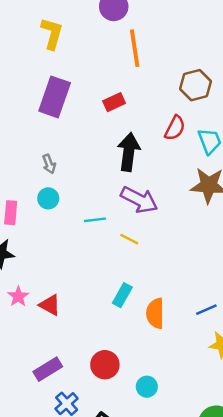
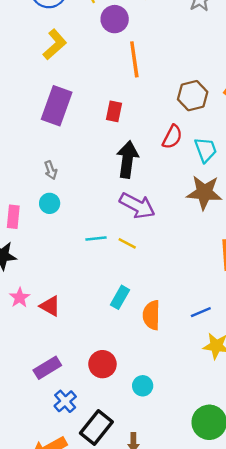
yellow L-shape: (52, 33) -> (55, 44), turned 32
red rectangle: (114, 102) -> (114, 111), turned -54
cyan line: (95, 220) -> (96, 238), moved

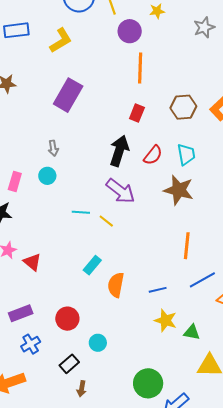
yellow L-shape: (55, 44) -> (61, 40), moved
red rectangle: (114, 111) -> (137, 113), moved
red semicircle: (172, 137) -> (153, 155), moved
black rectangle: (96, 427) -> (69, 364), moved, size x0.7

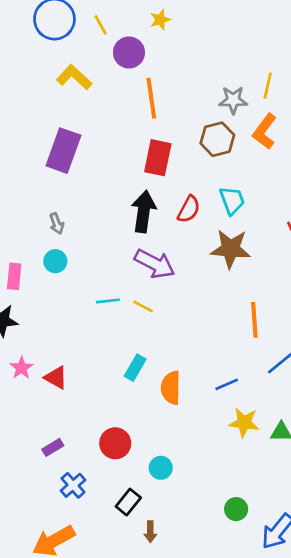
gray star: (204, 27) -> (233, 100), moved, turned 30
yellow L-shape: (61, 40) -> (74, 77), moved, turned -96
red rectangle: (137, 113) -> (158, 158), size x1.5
purple rectangle: (21, 313) -> (53, 447), size x0.7
green circle: (148, 383) -> (236, 509), size x0.6

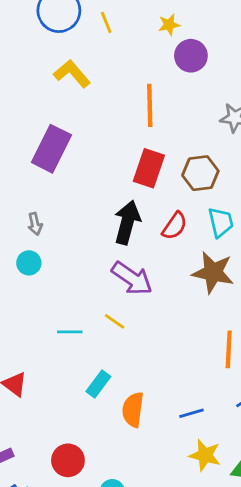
purple circle: (129, 53) -> (191, 56), moved
brown hexagon: (217, 139) -> (200, 173), moved
cyan line: (108, 301) -> (70, 332), moved

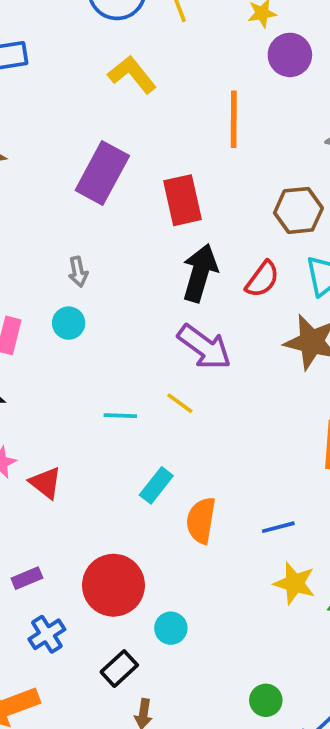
red rectangle: (149, 168) -> (182, 200), moved, turned -33
red circle: (68, 460) -> (113, 585), size x1.4

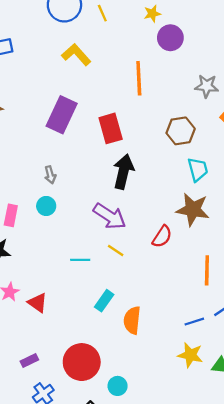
red semicircle: (262, 279) -> (162, 237), moved
purple arrow: (204, 347) -> (110, 216), moved
blue line: (278, 527) -> (194, 322), moved

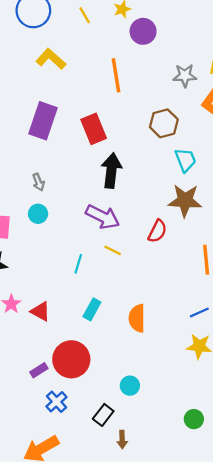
yellow line: (102, 13) -> (85, 15), moved
cyan line: (80, 260) -> (78, 264), turned -66
cyan rectangle: (104, 301) -> (92, 309), moved
red circle: (82, 362) -> (71, 359), moved

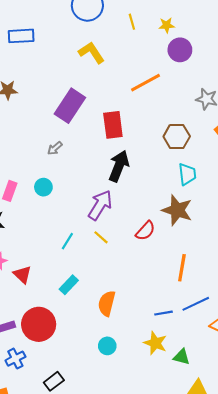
orange line: (116, 75) -> (145, 83), turned 56
gray arrow: (38, 182) -> (55, 148), moved, turned 56
purple arrow: (103, 217) -> (100, 205), turned -100
cyan circle: (130, 386) -> (107, 346), moved

